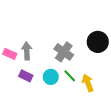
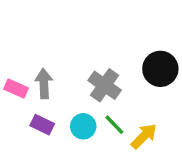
yellow arrow: (88, 83) -> (144, 136), turned 66

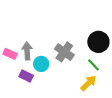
green line: (114, 125) -> (93, 65), moved
cyan circle: (83, 126) -> (41, 64), moved

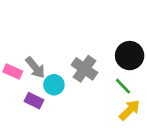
gray arrow: (27, 51) -> (35, 68), turned 144
yellow arrow: (88, 83) -> (130, 110), moved

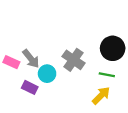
green line: (123, 86) -> (107, 75), turned -35
yellow arrow: (130, 110) -> (101, 95), moved

